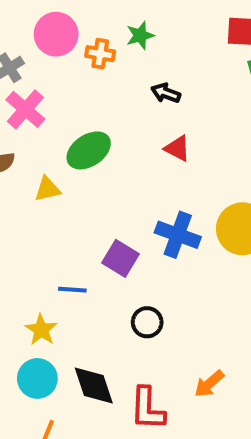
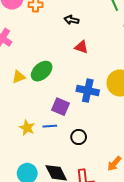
green ellipse: (89, 150) -> (42, 71), moved
blue line: (72, 290) -> (50, 126), moved
yellow star: (41, 330) -> (27, 128), moved

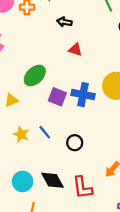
yellow triangle: (19, 77) -> (11, 100), moved
purple square: (61, 107) -> (57, 97), moved
blue line: (50, 126) -> (45, 132), turned 56

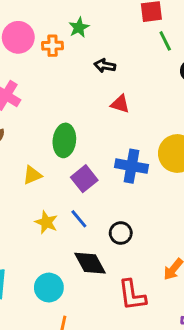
green ellipse: (35, 76) -> (64, 140), turned -40
purple square: (57, 97) -> (84, 179), moved, turned 30
black diamond: (52, 180) -> (90, 263), moved

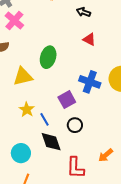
yellow triangle: (32, 175) -> (23, 76), size x1.5
purple square: (84, 179) -> (67, 100), moved
blue line: (79, 219) -> (44, 119), moved

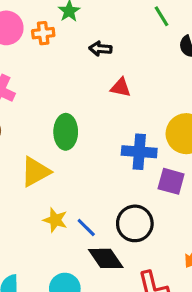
purple square: (67, 100) -> (171, 181), moved, turned -30
black circle: (75, 125) -> (135, 223), size x1.5

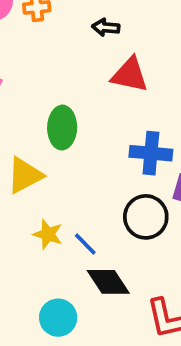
red triangle: (121, 87) -> (130, 75), size x1.5
black circle: (135, 223) -> (146, 217), moved

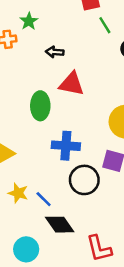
green ellipse: (62, 128) -> (40, 106), moved
blue cross: (151, 153) -> (66, 146), moved

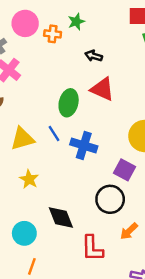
black circle: (84, 180) -> (110, 199), moved
blue line: (44, 199) -> (54, 133), moved

